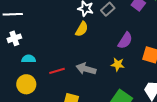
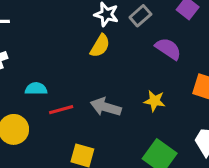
purple semicircle: (125, 41) -> (168, 49), moved, turned -90
cyan semicircle: (29, 59) -> (36, 89), moved

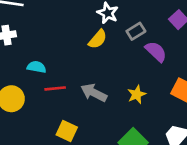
gray rectangle: (140, 16) -> (136, 31), moved
yellow star: (155, 101) -> (137, 94), turned 30

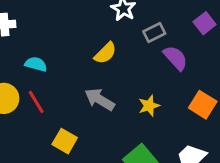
yellow semicircle: (98, 39) -> (105, 53), moved
red line: (55, 88) -> (36, 102), moved, turned 60

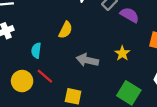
yellow semicircle: (105, 53) -> (66, 30), moved
cyan semicircle: (36, 64) -> (36, 51), turned -80

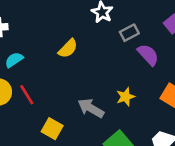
cyan semicircle: (36, 51) -> (14, 60), moved, turned 32
gray arrow: (87, 60) -> (91, 108), moved

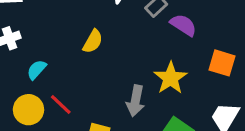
yellow star: (126, 97) -> (171, 78), size x1.5
gray arrow: (91, 108) -> (136, 101), turned -95

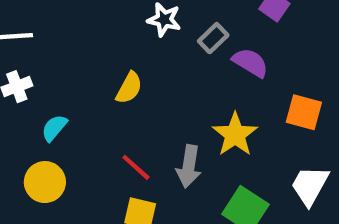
red line: (61, 104) -> (136, 167), moved

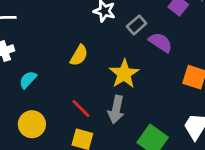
yellow star: (235, 135) -> (124, 74), moved
yellow circle: (45, 182) -> (32, 124), moved

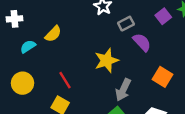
yellow semicircle: (79, 55) -> (53, 34), moved
gray arrow: (116, 110) -> (123, 90), moved

